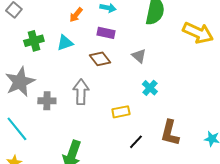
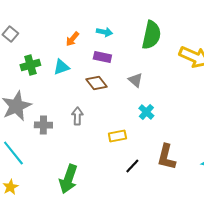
gray arrow: (81, 92) -> (77, 116), size x0.7

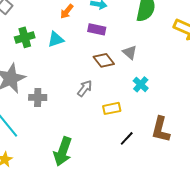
brown diamond: (96, 83) -> (104, 60), moved
gray arrow: (77, 116) -> (85, 88), moved, turned 36

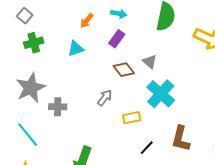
purple rectangle: (97, 29) -> (117, 39), turned -66
green cross: (25, 37) -> (34, 43), moved
cyan cross: (141, 84) -> (161, 94), size x1.8

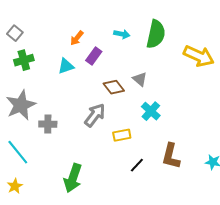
cyan arrow: (119, 14) -> (122, 34), moved
purple rectangle: (117, 39) -> (94, 56), moved
cyan cross: (161, 94) -> (151, 111), size x0.7
gray arrow: (105, 98) -> (95, 115), size x1.4

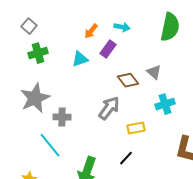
cyan arrow: (122, 34) -> (122, 27), moved
cyan cross: (151, 111) -> (165, 104), turned 30
cyan line: (18, 152) -> (50, 145), moved
black line: (137, 165) -> (126, 158), moved

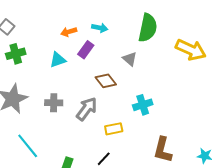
orange arrow: (91, 31) -> (69, 32), turned 35
gray triangle: (154, 72) -> (130, 59), moved
gray cross: (62, 117) -> (54, 103), moved

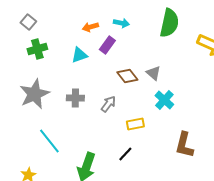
gray triangle: (130, 59) -> (153, 73), moved
cyan cross: (143, 105) -> (164, 100), turned -30
gray arrow: (87, 109) -> (108, 104), size x0.7

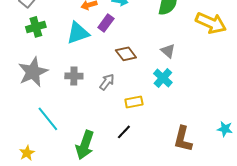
cyan triangle: (79, 55) -> (78, 33), size x1.4
gray triangle: (153, 73) -> (168, 51), moved
brown L-shape: (184, 145) -> (183, 139), moved

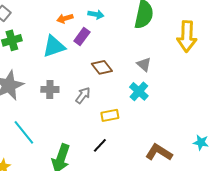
yellow arrow: (211, 23) -> (187, 36), turned 68
brown L-shape: (183, 139) -> (159, 152), turned 108

